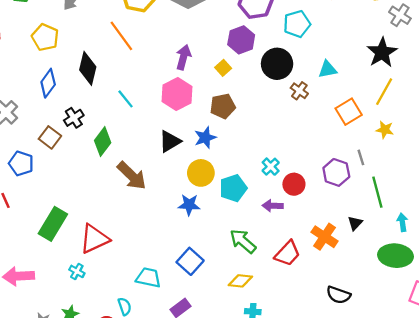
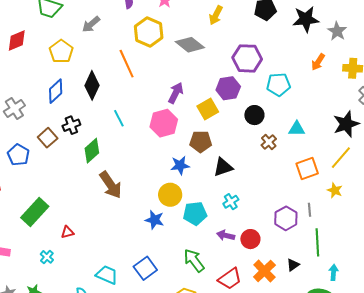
black circle: (277, 64) -> (254, 115), size x0.7
yellow square: (223, 68) -> (208, 109), size x1.5
black triangle: (170, 141) -> (223, 167), moved
red circle: (294, 184) -> (250, 239), moved
red triangle: (94, 239) -> (68, 232), size x0.5

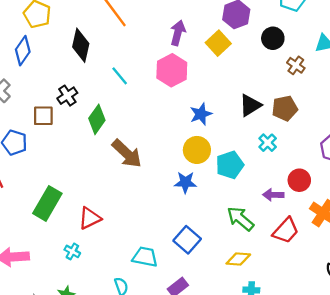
blue diamond: (56, 91) -> (23, 51), moved
brown square: (48, 138) -> (43, 116), turned -36
brown pentagon: (201, 142) -> (285, 108), moved
red triangle: (68, 232) -> (90, 218), size x1.5
purple arrow: (226, 235) -> (273, 195), moved

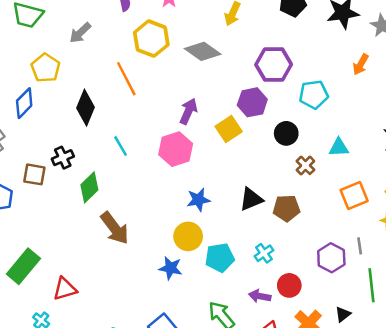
cyan cross: (268, 143) -> (264, 253), moved

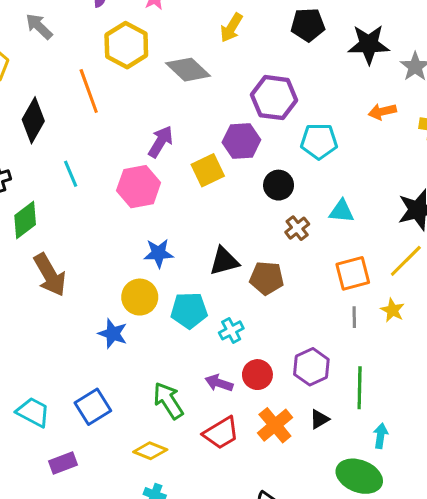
gray arrow: (80, 33) -> (39, 26), turned 80
orange arrow: (361, 64) -> (382, 112), turned 40
gray line: (360, 246) -> (354, 317), moved
cyan pentagon: (220, 258) -> (189, 310), moved
purple hexagon: (331, 258) -> (311, 367), moved

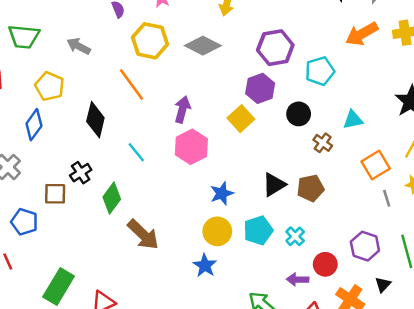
orange arrow: (382, 112) -> (362, 34), size x1.5
purple arrow: (161, 142) -> (182, 110), moved
blue star: (113, 334) -> (205, 265), turned 30

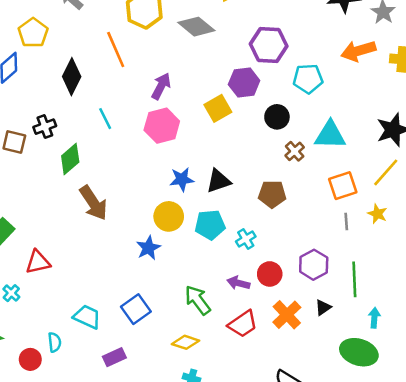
cyan triangle: (353, 120) -> (330, 135), size x1.5
black triangle: (274, 185) -> (219, 181), moved

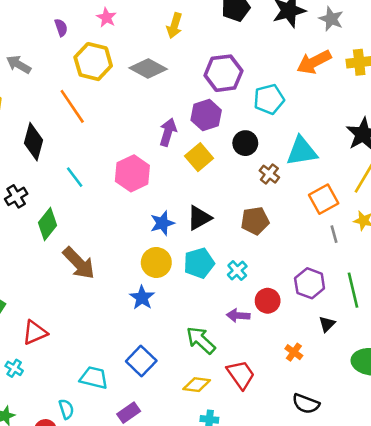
purple arrow: (161, 86) -> (168, 132), moved
yellow square: (218, 108) -> (199, 157), moved
orange cross: (287, 315) -> (294, 352), moved, size x0.6
red trapezoid: (243, 324) -> (241, 375), moved, turned -80

